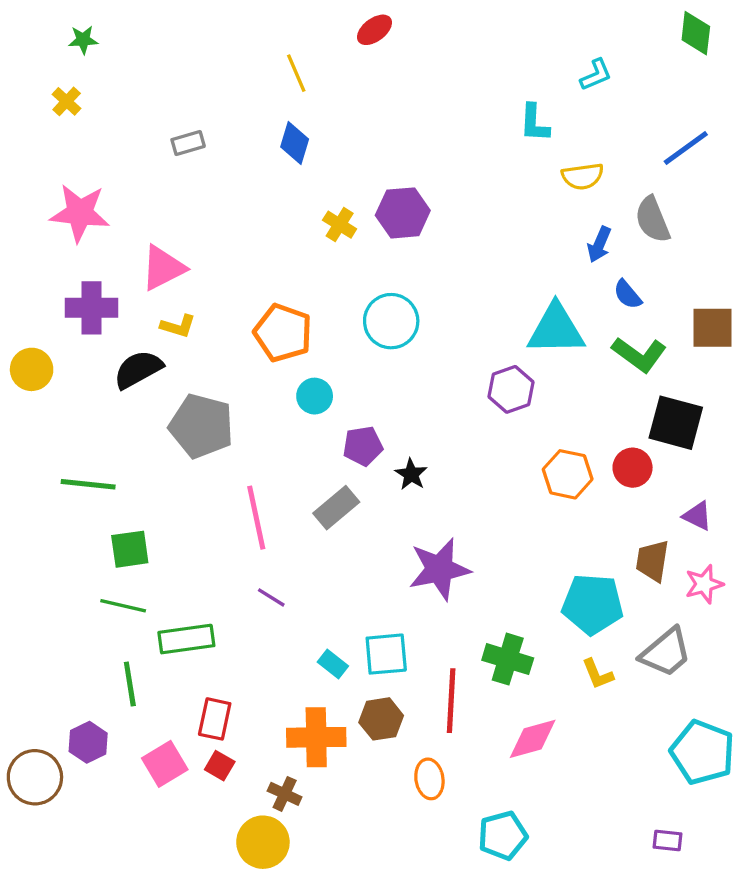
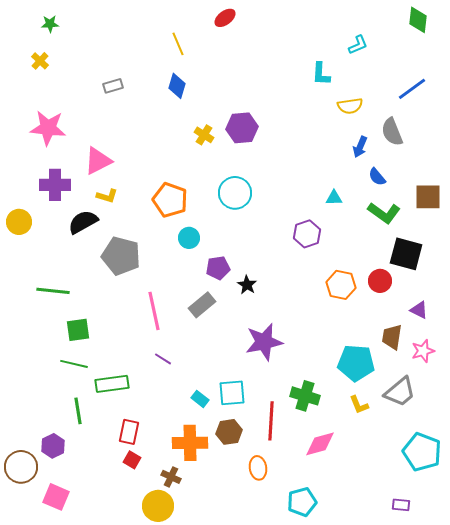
cyan triangle: (556, 329) -> (334, 198), size x0.5
pink square: (165, 764) -> (56, 497), moved, turned -36

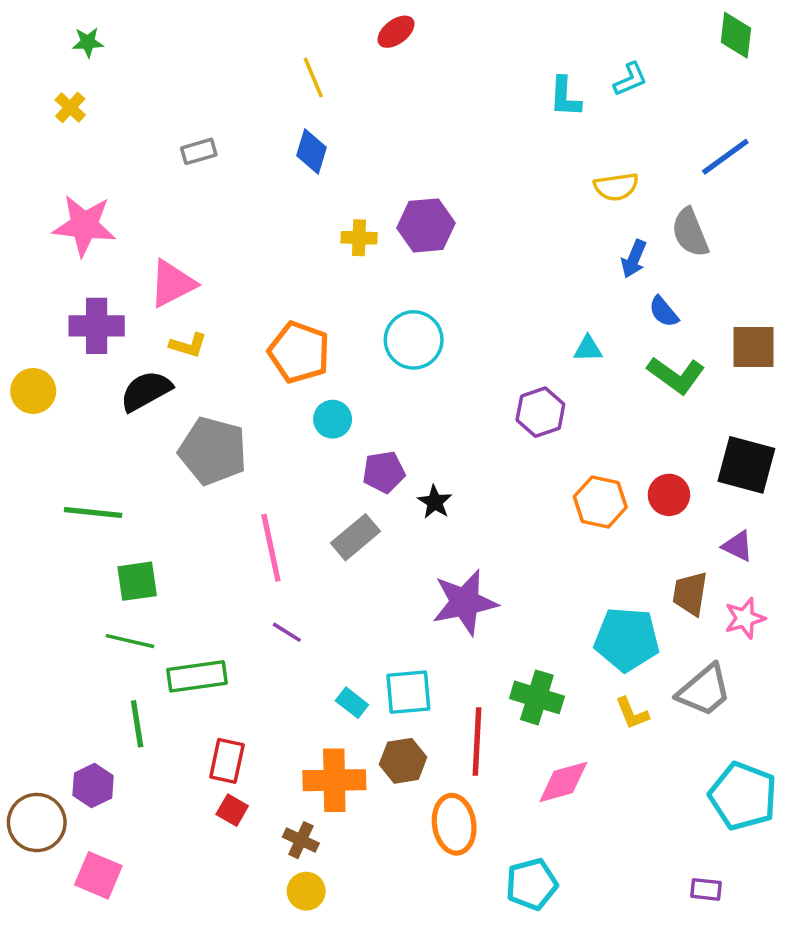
cyan L-shape: (321, 74) -> (565, 97), moved
yellow cross: (204, 135) -> (359, 238), turned -30
black square: (406, 254) -> (746, 465), moved
orange ellipse: (258, 468) -> (454, 824), size x1.4
yellow circle: (158, 506) -> (306, 891), moved, size x0.7

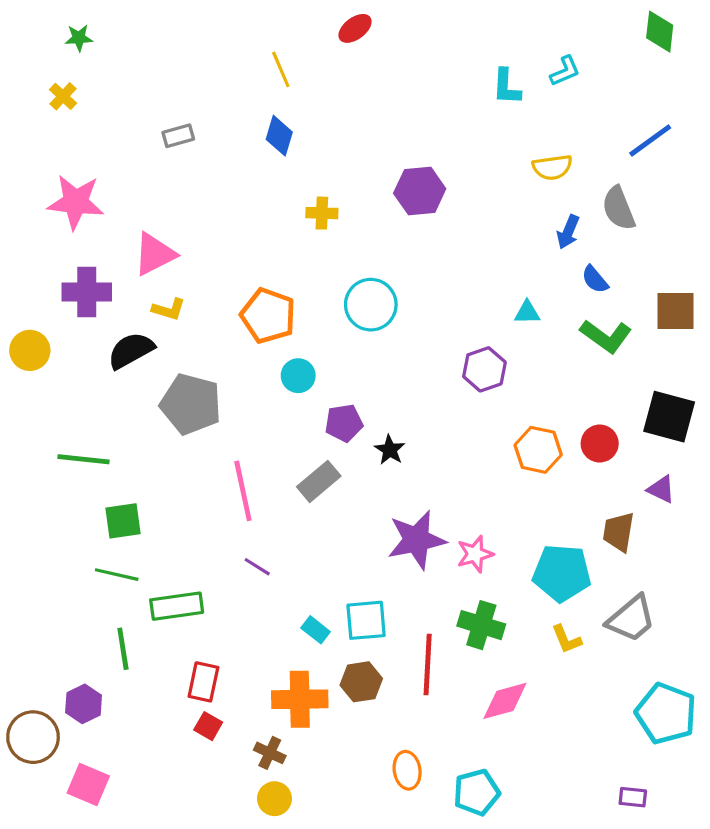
purple hexagon: (426, 225) -> (420, 191), moved
pink star: (745, 618) -> (475, 554), moved
orange ellipse: (454, 824) -> (407, 770), moved, size x0.7

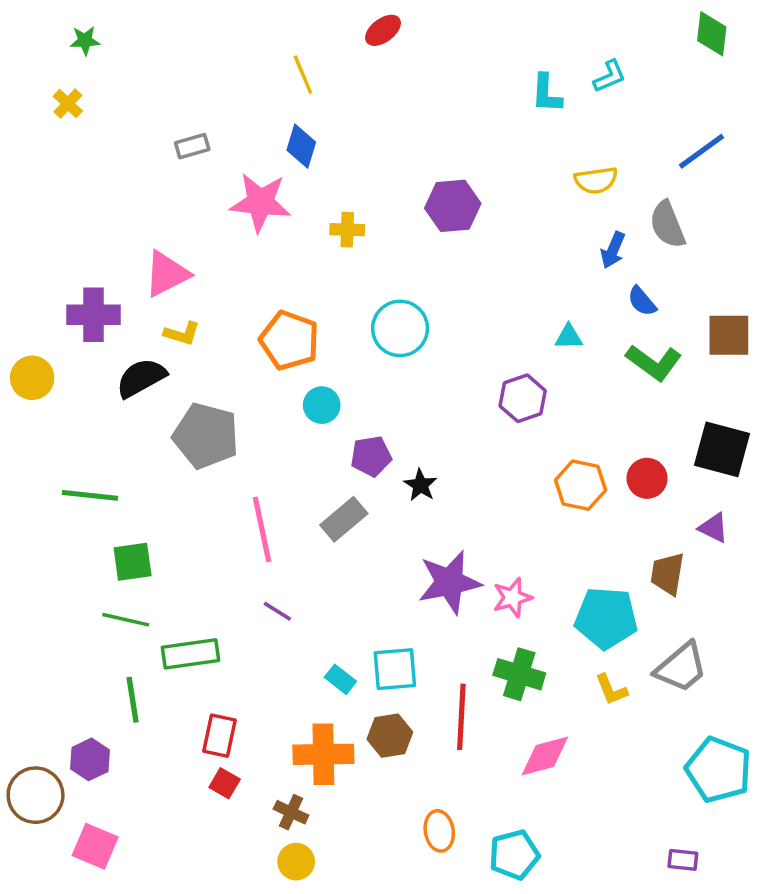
pink star: (76, 202) -> (260, 202), moved

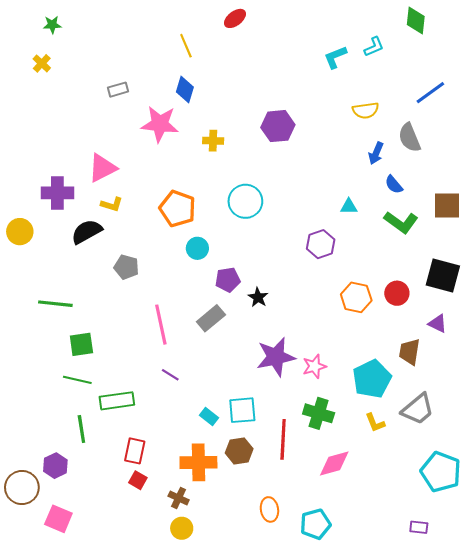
green diamond: (712, 34) -> (416, 21), moved
cyan L-shape: (547, 93) -> (335, 57), turned 65
gray pentagon: (206, 436) -> (126, 267), size x0.6
cyan pentagon: (606, 618) -> (372, 379), turned -30

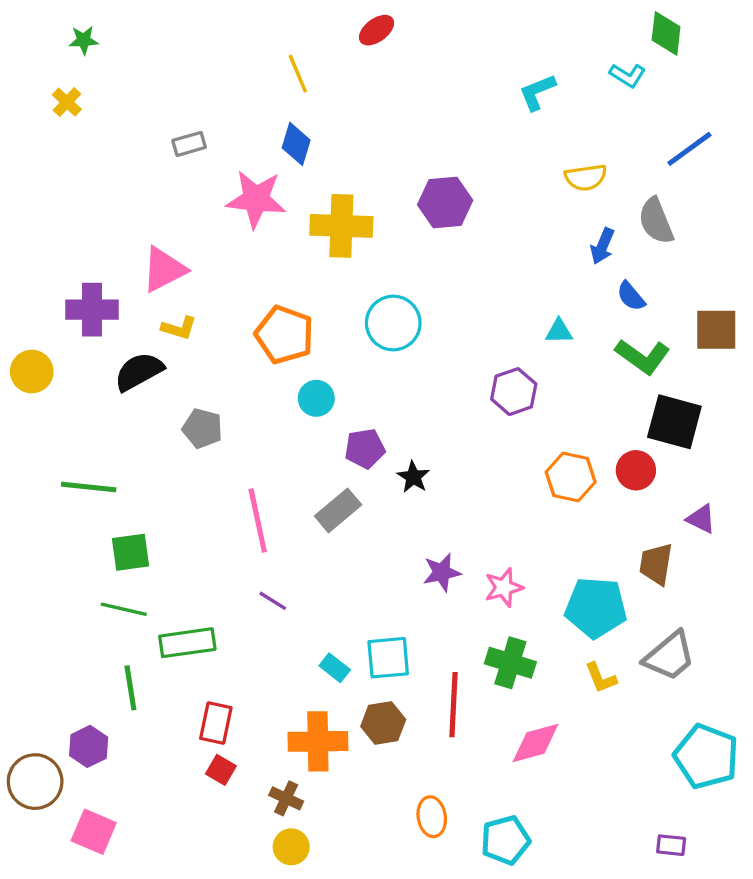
cyan L-shape: (374, 47) -> (628, 75), moved, turned 55
yellow cross: (213, 141) -> (341, 226), size x1.8
black square: (443, 275) -> (674, 422), moved
purple star: (276, 357) -> (442, 572), size x0.6
cyan pentagon: (372, 379) -> (596, 608), turned 30

